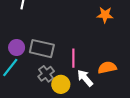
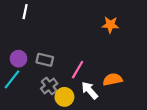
gray rectangle: (42, 49) -> (45, 60), size x0.7
pink line: (73, 58) -> (78, 70), turned 30

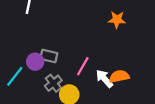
purple circle: (18, 59) -> (35, 62), moved
white arrow: (90, 90) -> (104, 79), moved

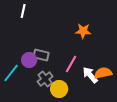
orange star: (117, 20) -> (83, 31), moved

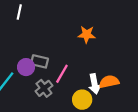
pink line: (71, 64) -> (62, 74), moved
white arrow: (90, 75) -> (95, 84), turned -150
yellow circle: (59, 89) -> (82, 100), moved

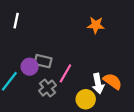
white line: (19, 12) -> (16, 21), moved
orange star: (87, 34) -> (96, 25), moved
orange semicircle: (109, 82) -> (113, 81), turned 48

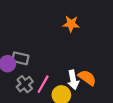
pink line: (65, 73) -> (43, 84), moved

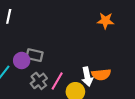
orange star: (71, 24) -> (106, 21), moved
orange semicircle: (87, 78) -> (101, 74), turned 138

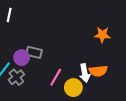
orange star: (106, 21) -> (102, 35), moved
gray cross: (39, 81) -> (16, 77), moved

